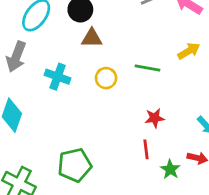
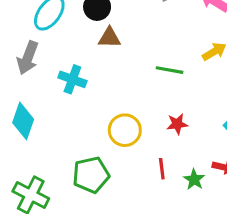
yellow circle: (106, 78) -> (125, 130), moved, size x1.4
red line: (146, 149) -> (162, 169), moved

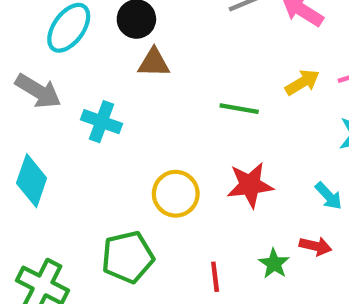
gray arrow: (28, 58) -> (38, 91), turned -80
red star: (177, 124) -> (250, 185), size x1.5
red line: (162, 169) -> (215, 277), moved

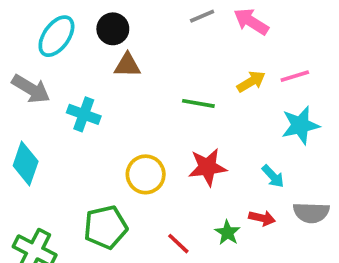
red line: (215, 277) -> (178, 244), turned -40

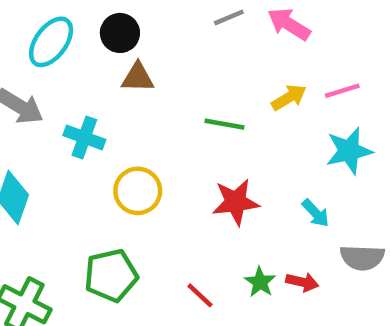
yellow circle: (146, 174) -> (138, 191), moved
red arrow: (262, 218) -> (302, 282), moved

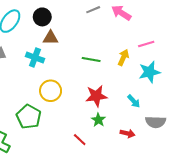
yellow arrow: (289, 97) -> (123, 57), moved, turned -35
cyan cross: (84, 137) -> (35, 57), moved
green pentagon: (111, 275) -> (29, 117), moved, turned -30
green star: (260, 282) -> (98, 120), moved

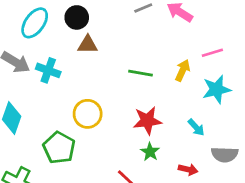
cyan cross: (35, 57) -> (48, 70), moved

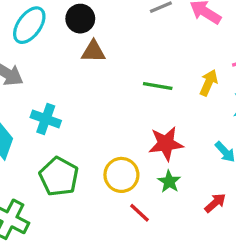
cyan cross: (48, 70) -> (46, 119), moved
yellow circle: (88, 114) -> (121, 175), moved
red arrow: (188, 169) -> (215, 203), turned -54

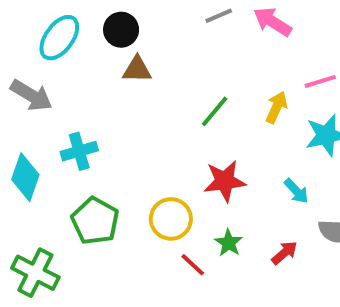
green line: (158, 86) -> (215, 111), turned -60
cyan cross: (46, 119) -> (79, 151), turned -36
green star: (169, 181) -> (229, 243), moved

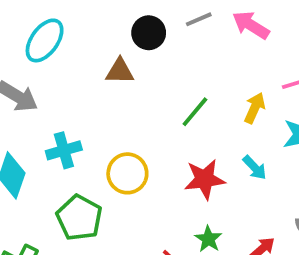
black circle: (121, 30) -> (149, 33), moved
cyan arrow: (296, 191) -> (255, 168), moved
yellow circle: (171, 219) -> (127, 173), moved

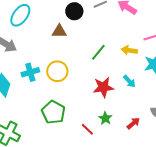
yellow arrow: (255, 108) -> (129, 50), turned -105
yellow circle: (127, 173) -> (57, 71), moved
green pentagon: (79, 218) -> (53, 112), moved

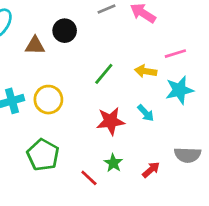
black circle: (74, 11) -> (65, 31), moved
brown triangle: (59, 31) -> (35, 45), moved

